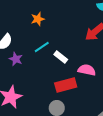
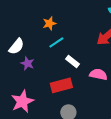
cyan line: (42, 47) -> (56, 42), moved
red rectangle: (66, 85) -> (61, 85), moved

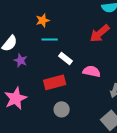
cyan line: (56, 42) -> (50, 39), turned 35

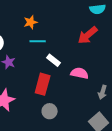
red rectangle: (55, 82) -> (43, 84), turned -60

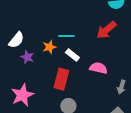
orange star: (31, 22) -> (49, 47), moved
cyan line: (38, 41) -> (66, 36), moved

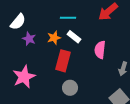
orange star: (49, 47) -> (54, 38), moved
pink semicircle: (98, 68) -> (100, 50), turned -96

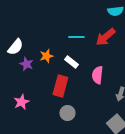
cyan line: (68, 18) -> (76, 37), moved
orange star: (54, 38) -> (46, 56), moved
pink star: (24, 77) -> (21, 102), size x0.7

